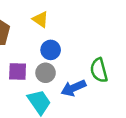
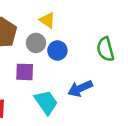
green semicircle: (99, 70) -> (105, 49), moved
gray circle: (46, 73) -> (36, 43), moved

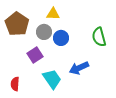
yellow triangle: (47, 20) -> (53, 14), turned -32
purple square: (25, 72) -> (35, 55), turned -35

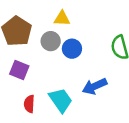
purple square: (35, 55) -> (19, 70), moved, turned -35
red semicircle: (15, 84) -> (29, 104), moved

